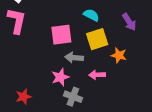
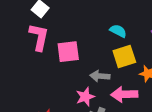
pink square: (61, 35) -> (68, 52), moved
pink arrow: (97, 75) -> (124, 94), size x1.5

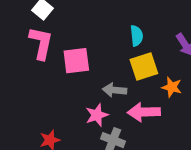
cyan semicircle: (118, 31) -> (137, 36), turned 56

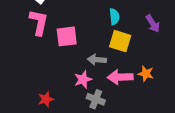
yellow square: (144, 67) -> (120, 41), turned 35
orange star: (172, 87) -> (146, 74), moved

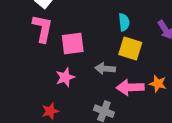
pink star: (83, 79) -> (65, 77), moved

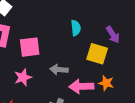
yellow square: (130, 49) -> (97, 54), moved

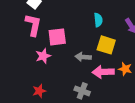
yellow square: (97, 54) -> (106, 45), moved
pink star: (23, 77) -> (43, 56), moved

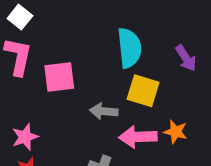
cyan semicircle: (98, 20) -> (129, 48), size x1.6
pink star: (43, 56) -> (25, 137), moved

